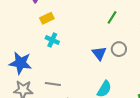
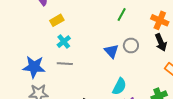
cyan cross: (52, 40) -> (64, 42), turned 32
gray line: (53, 84) -> (65, 64), moved

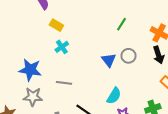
yellow rectangle: (57, 20) -> (56, 25), turned 56
gray line: (65, 64) -> (64, 83), moved

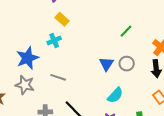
cyan cross: (62, 47) -> (54, 40), moved
blue star: (30, 70) -> (27, 58), turned 30
cyan semicircle: (114, 96) -> (115, 95), moved

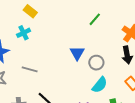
gray circle: (127, 64) -> (96, 63), moved
cyan semicircle: (115, 95) -> (100, 85), moved

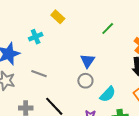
yellow rectangle: (30, 11) -> (58, 17), moved
gray circle: (96, 63) -> (85, 81), moved

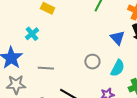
blue triangle: (88, 61) -> (117, 38), moved

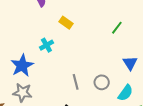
gray line: (46, 68) -> (76, 82), moved, turned 63

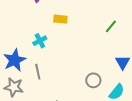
yellow rectangle: (66, 23) -> (60, 19), turned -32
gray line: (76, 82) -> (38, 72), moved

